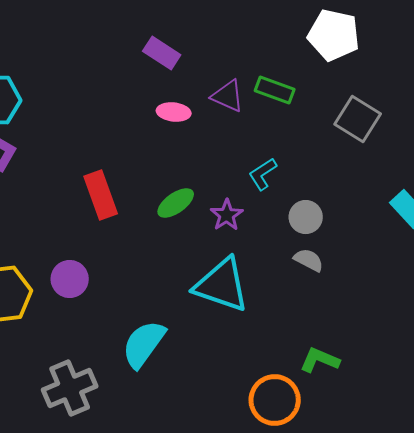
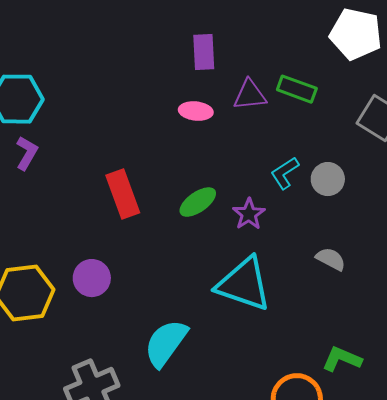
purple rectangle: (162, 53) -> (204, 52), moved, turned 54
purple triangle: (228, 96) -> (250, 95), turned -30
gray circle: (306, 217) -> (328, 179), moved

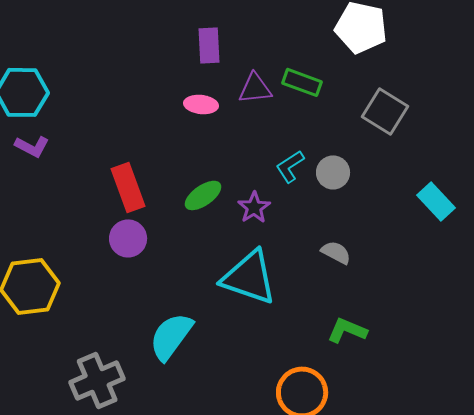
purple L-shape: (27, 153) -> (32, 146), turned 88
purple circle: (92, 278) -> (128, 238), moved
green L-shape: (342, 359) -> (347, 330), moved

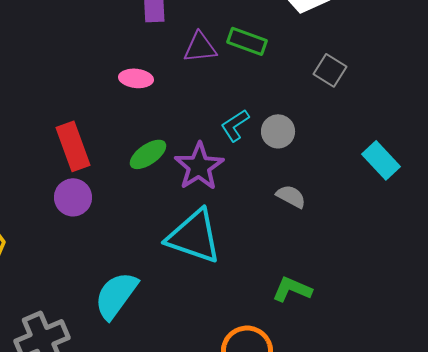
pink ellipse: (201, 104) -> (136, 78), moved
gray square: (385, 111) -> (330, 70), size x0.7
purple star: (254, 207) -> (199, 166), size x1.5
gray semicircle: (336, 252) -> (291, 196), moved

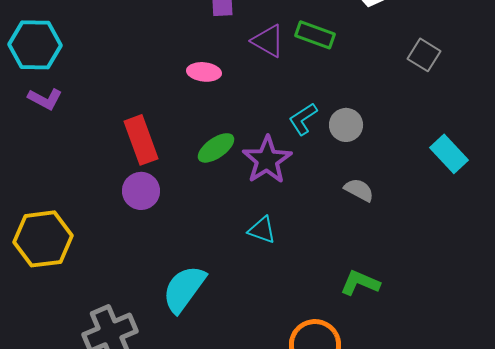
purple triangle: (200, 47) -> (268, 41), turned 36
gray square: (330, 70) -> (424, 55), moved
cyan triangle: (194, 236) -> (262, 230), size x0.5

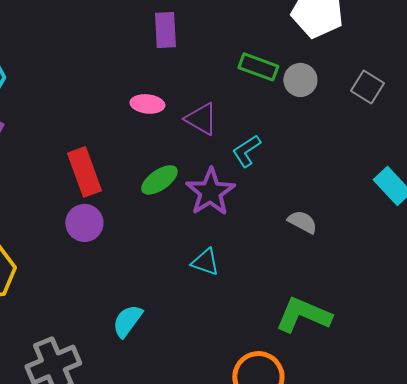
purple triangle: (268, 41) -> (201, 119), moved
gray circle: (346, 125) -> (300, 80), moved
green L-shape: (360, 283) -> (303, 315), size x1.4
cyan semicircle: (184, 289) -> (127, 321), size x0.7

